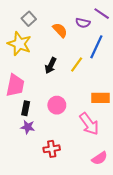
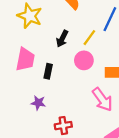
pink circle: (57, 105) -> (84, 60), moved
black rectangle: (26, 108) -> (48, 71), moved

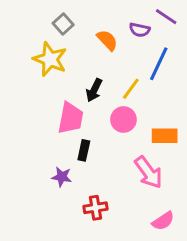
pink trapezoid: (25, 59) -> (71, 118), moved
black rectangle: (48, 71) -> (84, 150), moved

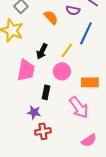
black rectangle: (84, 150) -> (46, 92), moved
purple star: (62, 177) -> (34, 112), moved

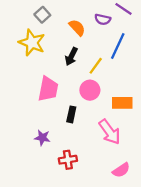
black arrow: (42, 51) -> (71, 56), moved
purple star: (34, 112) -> (42, 138), moved

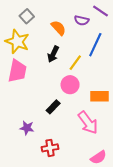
pink trapezoid: (48, 89) -> (17, 71), moved
black rectangle: (71, 114) -> (53, 107), turned 32

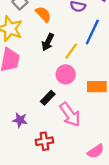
orange semicircle: (58, 28) -> (43, 14), moved
pink arrow: (88, 123) -> (70, 114), moved

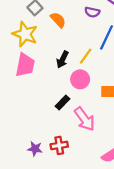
black arrow: (48, 42) -> (62, 60), moved
purple star: (20, 120) -> (35, 149), moved

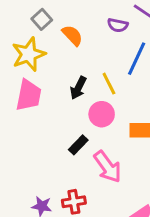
yellow star: (25, 34) -> (29, 54), turned 30
yellow line: (86, 56) -> (109, 84), turned -63

